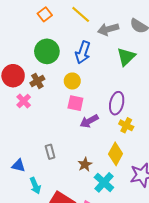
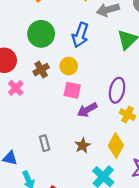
brown cross: (37, 81) -> (41, 70), moved
brown star: (85, 164) -> (83, 146), moved

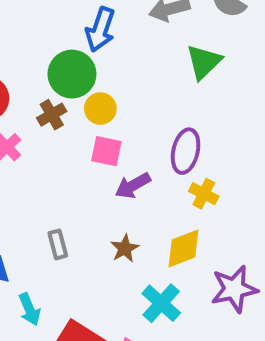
green circle: (41, 34) -> (72, 74), moved
blue arrow: (80, 35) -> (100, 29), moved
yellow diamond: (116, 146) -> (184, 248), turned 40

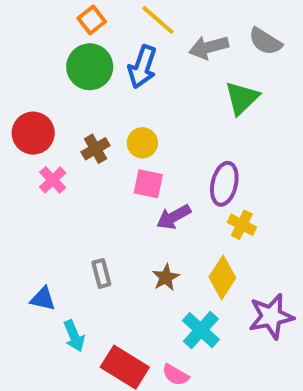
green circle: (72, 74) -> (90, 67), moved
yellow diamond: (184, 248) -> (222, 277), turned -36

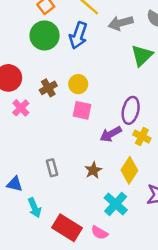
purple arrow: (174, 217) -> (111, 134), moved

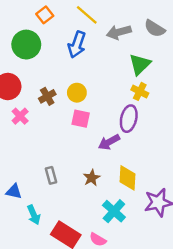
green circle: (45, 35) -> (26, 45), moved
yellow cross: (142, 137) -> (140, 91), moved
yellow diamond: (129, 170) -> (127, 178), turned -30

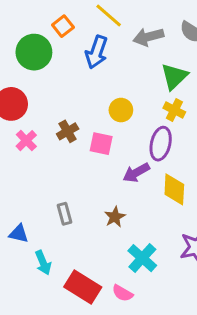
orange square: (45, 15) -> (63, 26), moved
yellow circle: (77, 93) -> (121, 110), moved
brown cross: (47, 96) -> (68, 131), moved
yellow diamond: (127, 178) -> (174, 189), moved

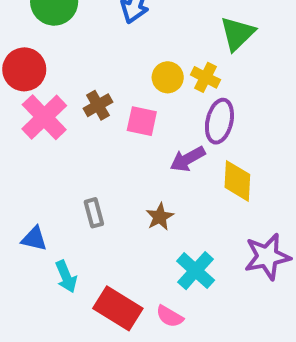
yellow cross: (174, 110) -> (206, 77), moved
pink cross: (26, 141) -> (44, 117), size x1.6

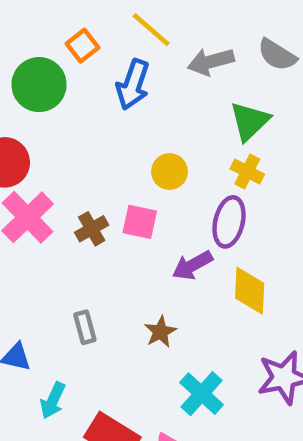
yellow cross: (206, 77) -> (247, 172), moved
brown cross: (98, 105) -> (92, 229), moved
cyan arrow: (66, 277) -> (53, 400), turned 48

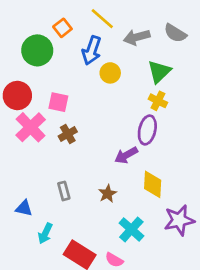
yellow circle: (169, 172) -> (110, 73), moved
pink square: (140, 222) -> (58, 102), moved
yellow diamond: (250, 291) -> (153, 184), moved

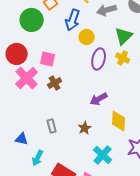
purple ellipse: (147, 130) -> (99, 59), moved

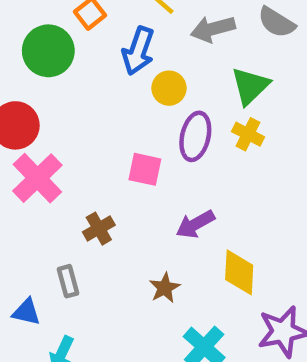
pink square: (48, 59) -> (145, 169), moved
brown cross: (55, 83) -> (99, 229), moved
gray rectangle: (52, 126) -> (68, 281), moved

